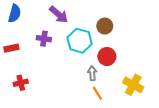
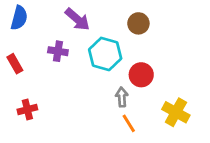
brown circle: (105, 26) -> (138, 23), moved
red rectangle: (11, 48) -> (15, 64), turned 72

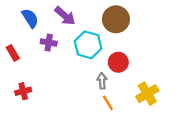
blue semicircle: (19, 18) -> (30, 18), moved, turned -48
brown circle: (138, 23) -> (116, 19), size x1.5
yellow cross: (176, 112) -> (147, 94), turned 30

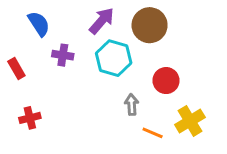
purple arrow: (65, 16) -> (102, 21), moved, turned -90
red circle: (118, 62) -> (166, 81), moved
orange line: (108, 103) -> (153, 133), moved, turned -35

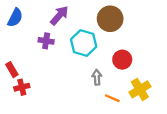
purple arrow: (102, 21) -> (59, 15), moved
blue semicircle: (39, 24) -> (15, 18), moved, turned 60
red rectangle: (16, 69) -> (12, 70), moved

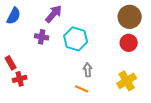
brown circle: (110, 19) -> (130, 17), moved
red circle: (122, 60) -> (129, 43), moved
orange line: (112, 98) -> (82, 89), moved

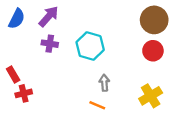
purple arrow: (54, 14) -> (49, 16), moved

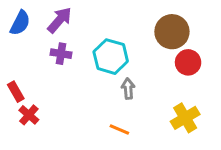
brown circle: (154, 20) -> (172, 32), moved
gray arrow: (104, 83) -> (128, 89), moved
red cross: (24, 93) -> (29, 115), turned -35

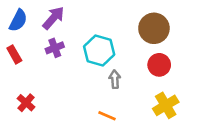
purple cross: (61, 54) -> (55, 48), turned -30
red circle: (188, 62) -> (159, 65), moved
red rectangle: (16, 92) -> (14, 54), moved

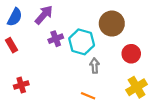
brown circle: (154, 28) -> (112, 24), moved
purple cross: (55, 48) -> (56, 39), moved
red cross: (26, 103) -> (21, 85), turned 32

